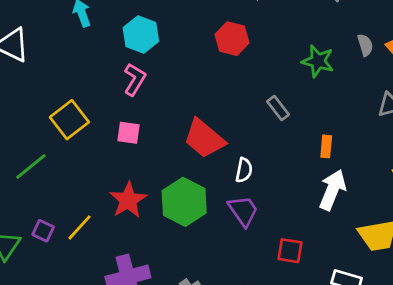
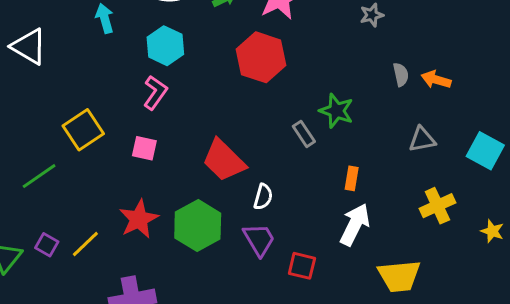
red hexagon: (232, 39) -> (261, 57), size x1.4
green star: (318, 61) -> (336, 111), moved
red square: (290, 251) -> (302, 266), moved

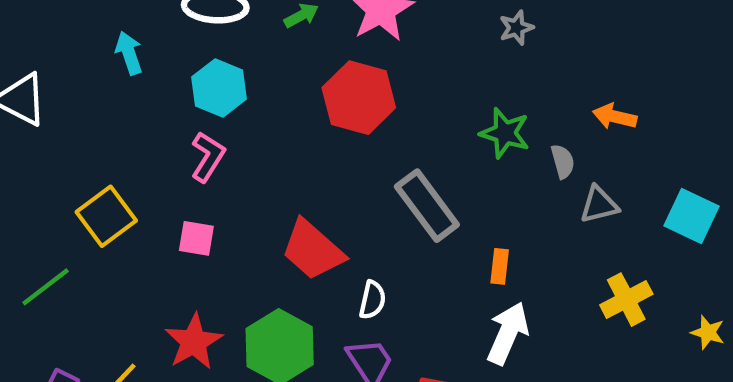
gray semicircle: (401, 75) -> (563, 161), moved
green star: (336, 111) -> (505, 133), moved
gray rectangle: (304, 134) -> (427, 206), size x1.8

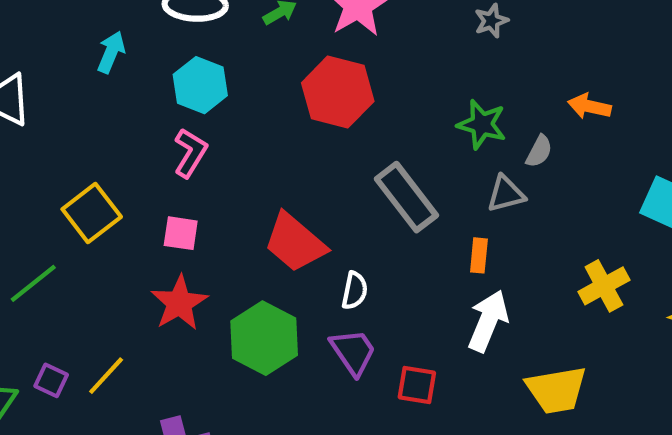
cyan arrow: (129, 53) -> (111, 52), turned 42
gray semicircle: (563, 161) -> (539, 151), turned 44
gray triangle: (599, 205) -> (506, 194), moved
red star: (194, 342) -> (179, 303), moved

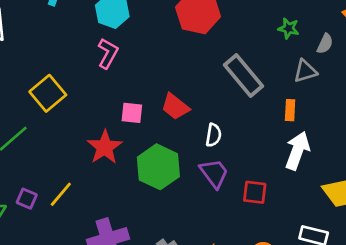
green star: (482, 124) -> (289, 28), size x0.7
pink square: (181, 233) -> (132, 113), moved
red trapezoid: (295, 243) -> (175, 107), size x0.7

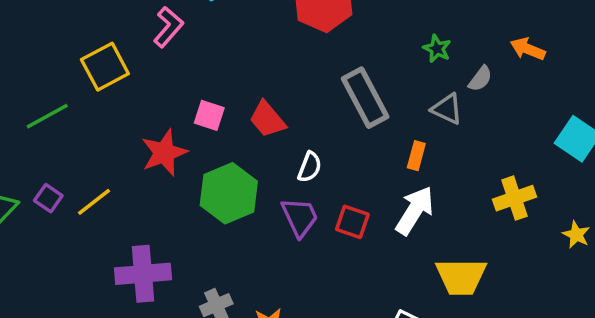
pink L-shape: (108, 53) -> (168, 27), moved
gray triangle: (305, 71) -> (447, 109), turned 30
red square: (255, 192) -> (352, 222), moved

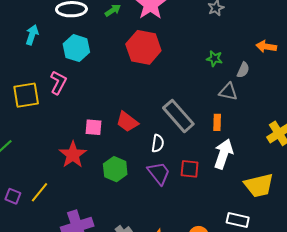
yellow square: (105, 67) -> (26, 95), moved, turned 32
gray rectangle: (365, 98) -> (178, 116), moved
green hexagon: (229, 193) -> (115, 169), size x0.7

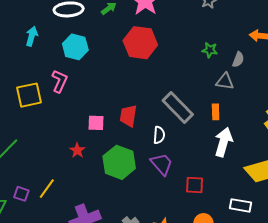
red trapezoid: (127, 122) -> (128, 116), turned 65
red star: (73, 155) -> (77, 150), size x0.6
green hexagon: (115, 169) -> (119, 162), size x1.4
red square: (190, 169) -> (195, 185), moved

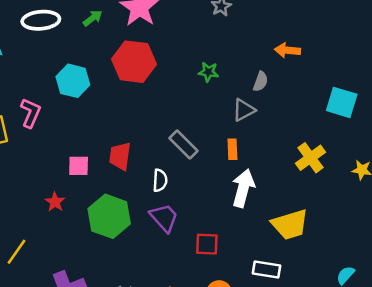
cyan hexagon: (75, 47) -> (73, 81), moved
green star: (210, 50) -> (208, 72), moved
gray triangle: (225, 81) -> (244, 110), turned -36
gray rectangle: (178, 108) -> (184, 145), size x0.7

